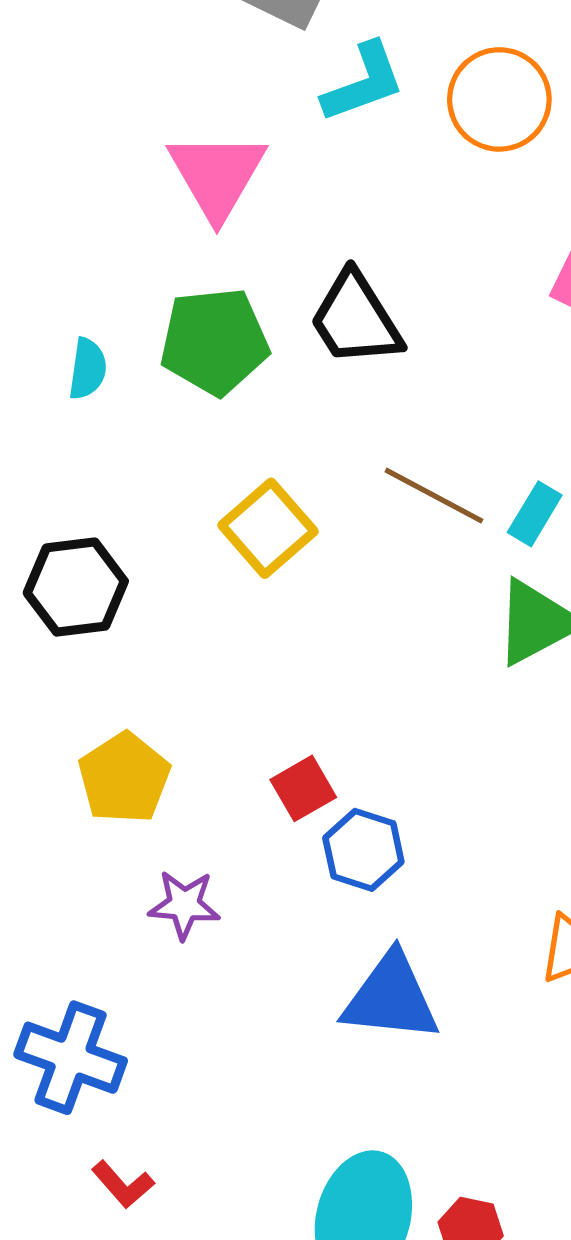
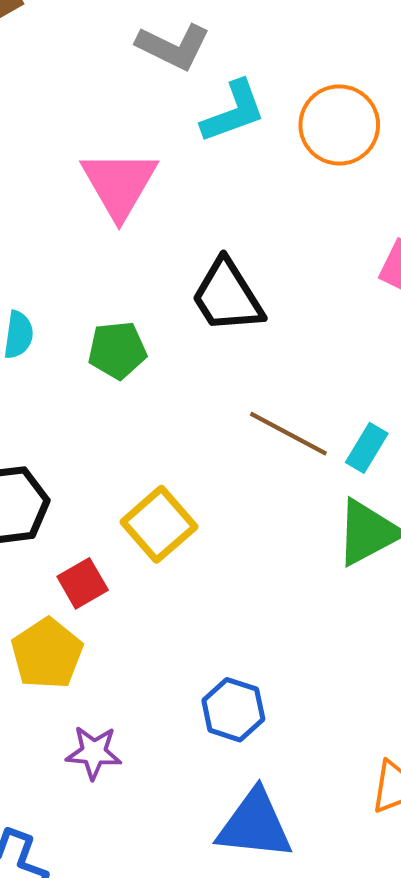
green pentagon: (214, 341) -> (117, 350), moved, size x0.7
yellow square: (268, 528) -> (159, 524), moved
red square: (303, 788) -> (83, 583), moved

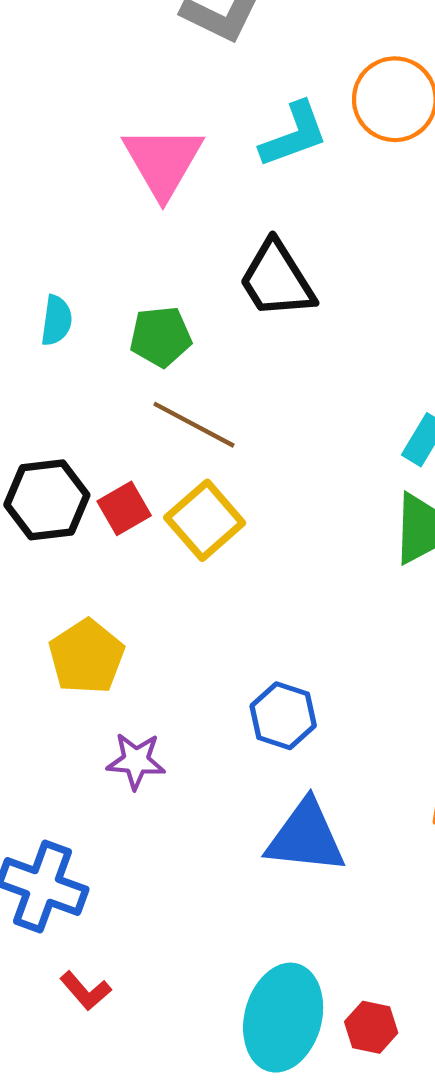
cyan L-shape: (233, 112) -> (294, 135), moved
brown line: (288, 434) -> (194, 425), moved
red square: (83, 583) -> (124, 508), moved

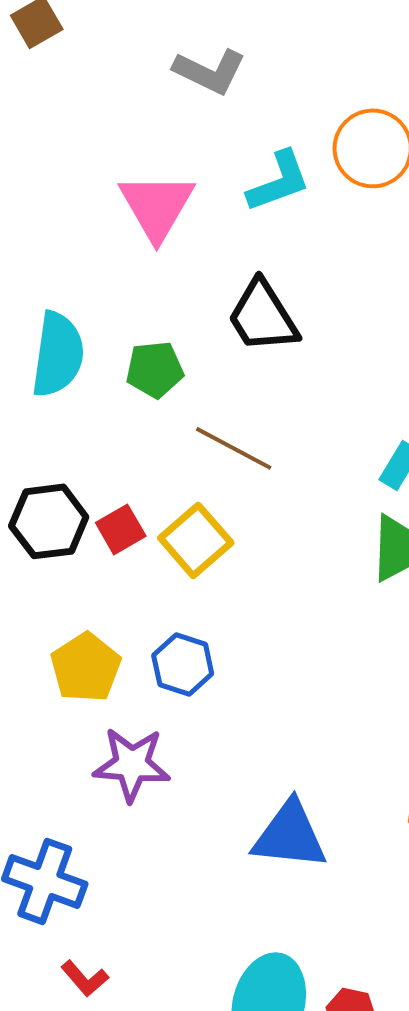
cyan semicircle: (56, 320) -> (58, 354), size x1.8
brown line: (194, 425) -> (234, 448), moved
blue hexagon: (283, 716) -> (183, 664), moved
purple star: (136, 761) -> (132, 764), size x1.4

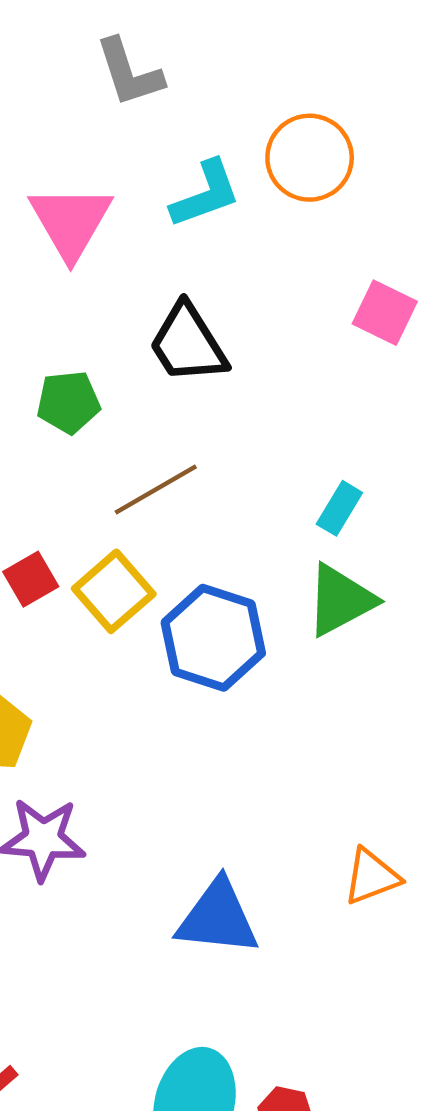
gray L-shape: (210, 71) -> (129, 72), turned 46
brown line: (234, 448) -> (156, 490), turned -58
blue hexagon: (183, 664) -> (213, 638), moved, size x1.5

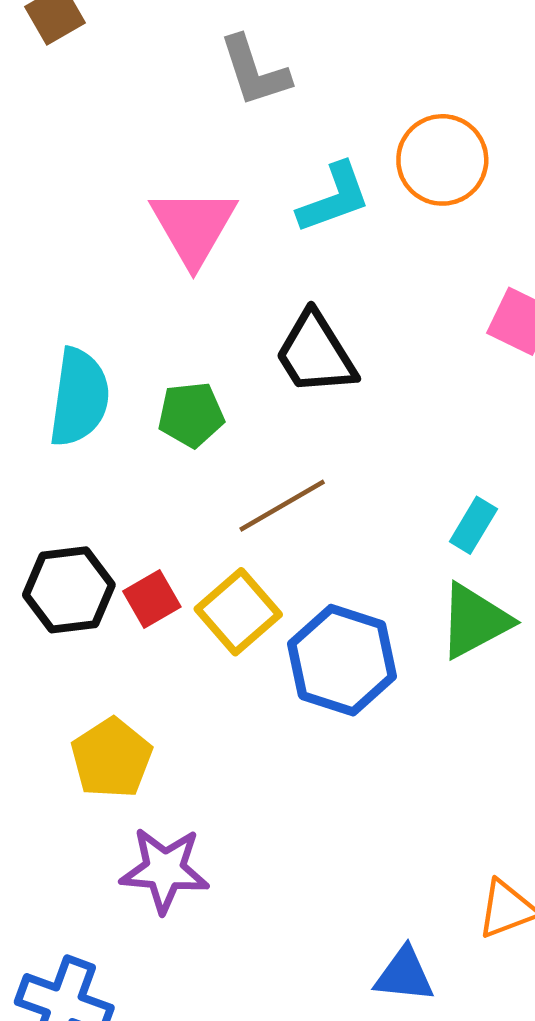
blue triangle: (218, 918) -> (404, 975), moved, size x0.7

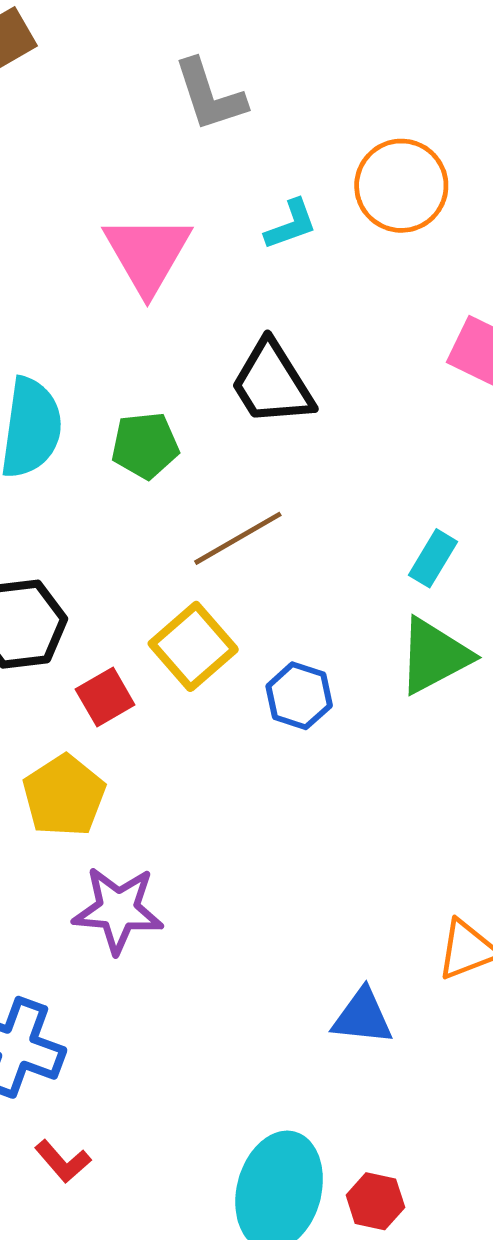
cyan L-shape: (334, 198) -> (291, 225), size x0.7
red square: (152, 599) -> (105, 697), moved
blue hexagon: (342, 660) -> (299, 696), size x0.6

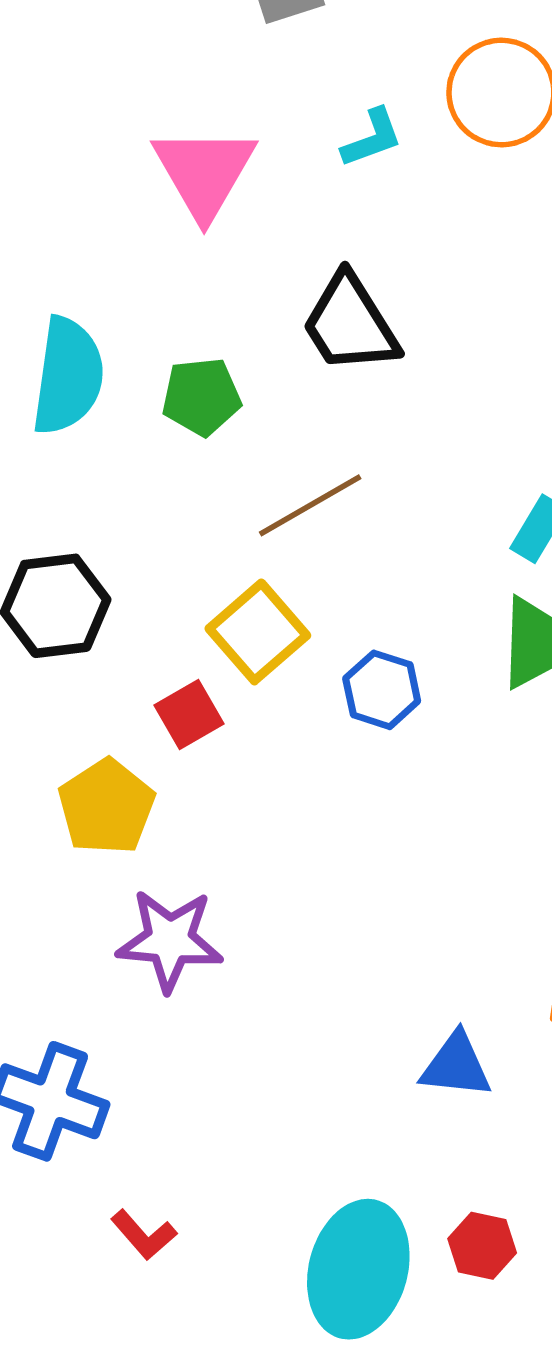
red square: (105, 697) -> (189, 715), moved
red L-shape: (63, 1161) -> (144, 1235), moved
red hexagon: (375, 1201) -> (482, 1246), moved

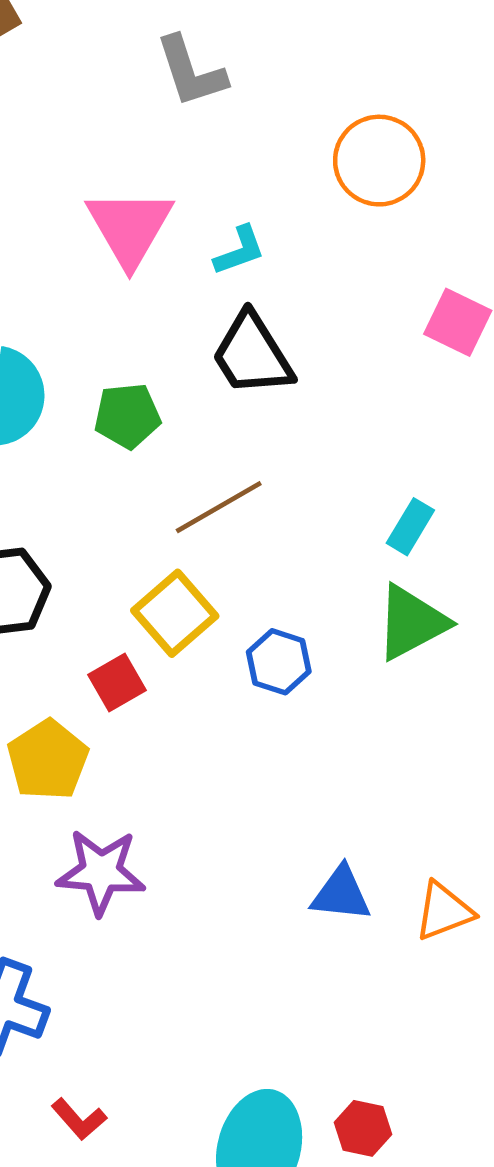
cyan L-shape: (372, 138) -> (239, 251), moved
blue triangle: (456, 1065) -> (341, 894), moved

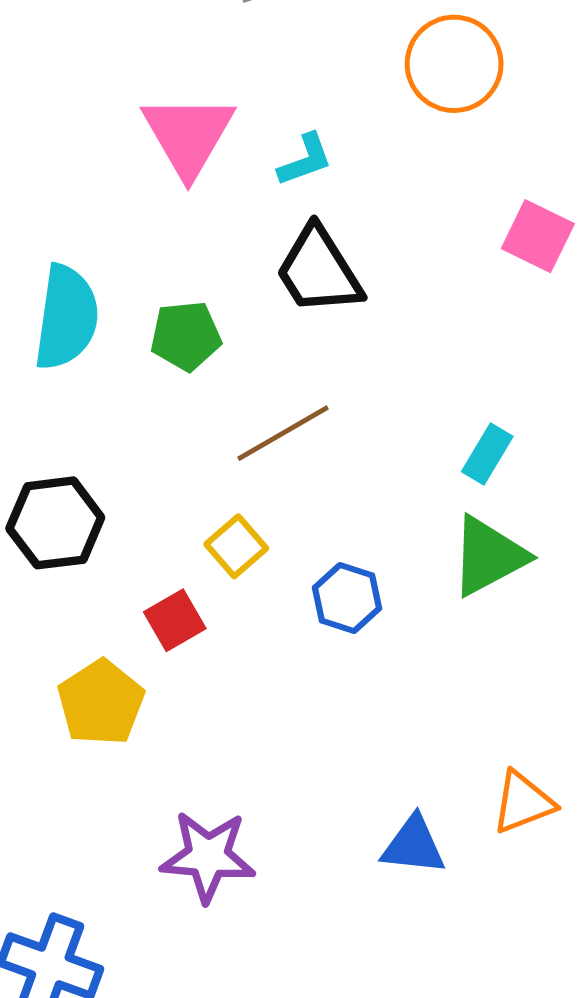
yellow square: (175, 613) -> (236, 546), size x0.7
purple star: (101, 872) -> (208, 856), moved
orange triangle: (444, 911) -> (523, 802), moved

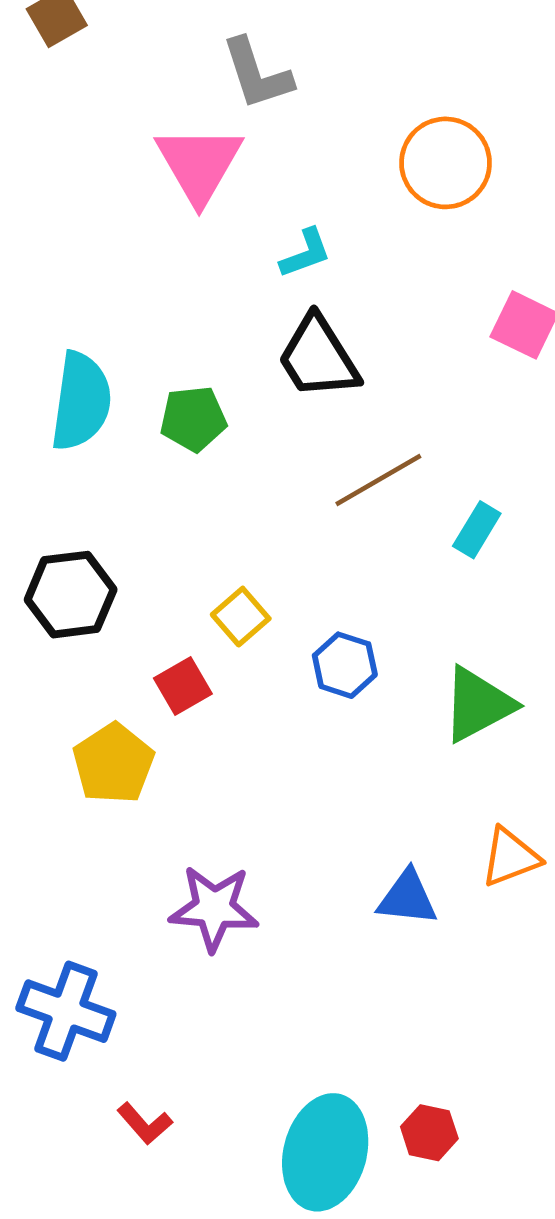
pink triangle: (188, 135) -> (199, 164), moved
brown line: (283, 433) -> (378, 480), moved
green triangle: (489, 556) -> (478, 705), moved

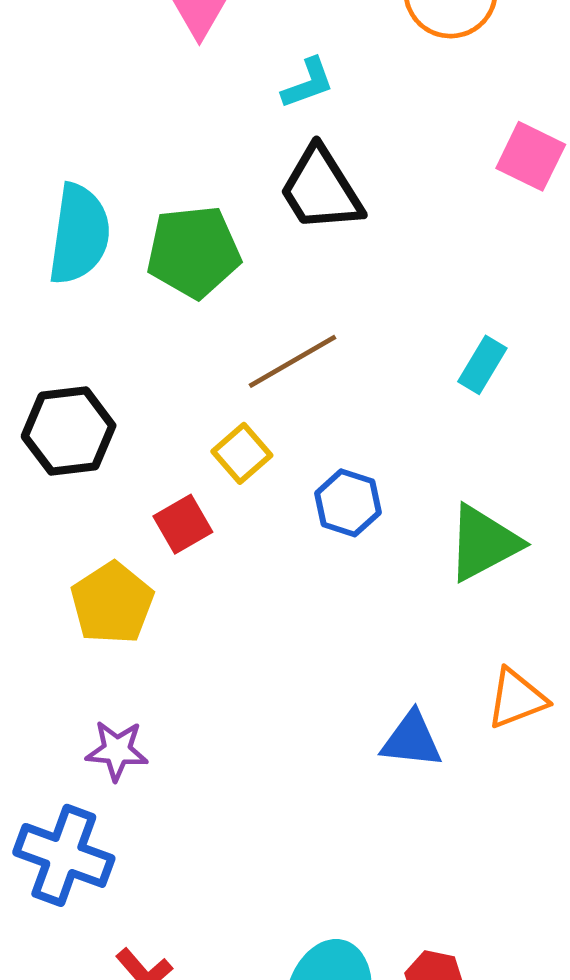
green pentagon: (193, 419) -> (194, 252), size x1.4
brown line: (378, 480) -> (293, 361), moved
purple star: (214, 908) -> (117, 750), moved, size x0.7

